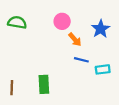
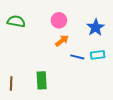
orange arrow: (75, 40) -> (62, 41), moved, turned -88
cyan rectangle: (103, 69) -> (98, 55), moved

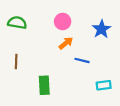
cyan rectangle: (98, 55) -> (104, 85), moved
brown line: (11, 83) -> (16, 61), moved

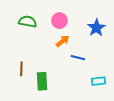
green semicircle: (17, 23) -> (28, 22), moved
brown line: (16, 61) -> (21, 69), moved

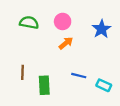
blue line: (78, 58) -> (79, 76), moved
cyan rectangle: (99, 81) -> (104, 85), turned 32

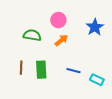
green semicircle: (29, 23) -> (32, 35), moved
green rectangle: (44, 85) -> (41, 70), moved

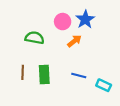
blue star: (95, 27) -> (85, 19), moved
orange arrow: (61, 40) -> (74, 41), moved

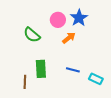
green semicircle: (35, 38) -> (32, 35), turned -150
brown line: (23, 72) -> (25, 82), moved

